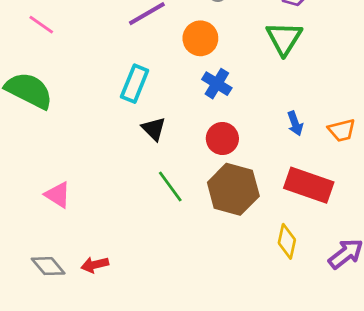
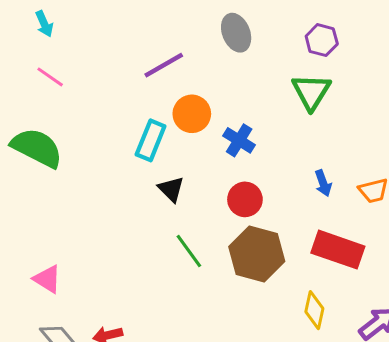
orange circle: (200, 38) -> (192, 114), moved
pink triangle: (58, 195) -> (47, 279), moved

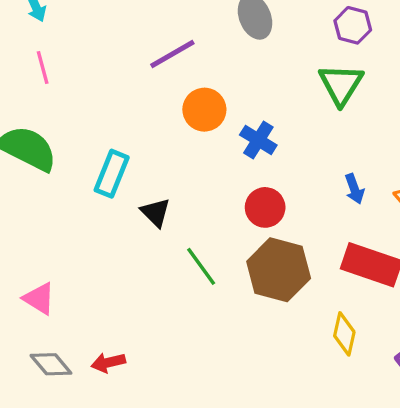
pink line: (50, 77) -> (43, 67), turned 40
cyan rectangle: (151, 140) -> (112, 174), moved
black triangle: (171, 189) -> (156, 212), moved

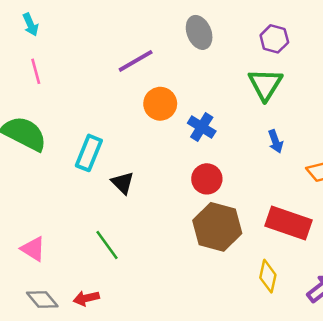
blue arrow: (354, 189) -> (276, 141), moved
green line: (201, 266) -> (107, 245), moved

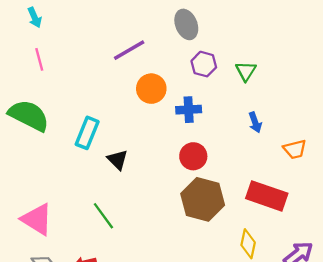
purple hexagon: (274, 39) -> (204, 64), moved
green triangle: (265, 84) -> (246, 71), size x0.7
blue cross: (202, 127) -> (189, 110), turned -35
pink triangle: (33, 249) -> (37, 219), size x1.4

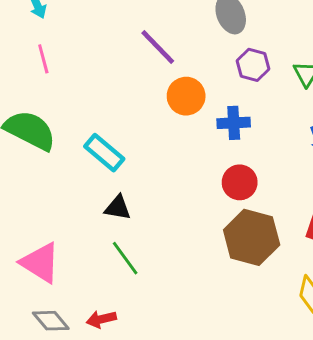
purple line: (129, 50) -> (158, 47), turned 76
cyan rectangle: (87, 133) -> (104, 153), turned -72
black triangle: (117, 160) -> (118, 208), moved, turned -35

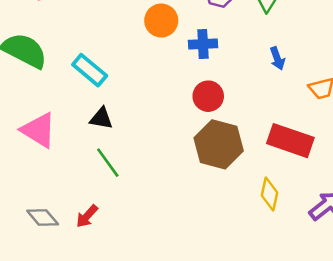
pink triangle: (40, 263) -> (39, 130), moved
red arrow: (101, 319) -> (87, 216), turned -35

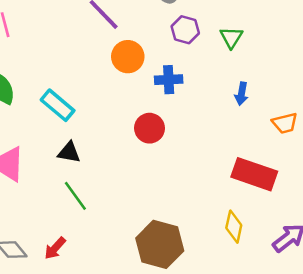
blue arrow: (277, 58) -> (241, 94), turned 30
red circle: (208, 96) -> (150, 128), moved
brown hexagon: (219, 144) -> (160, 244), moved

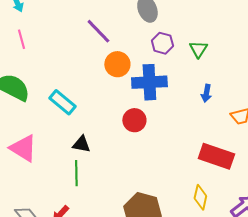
blue cross: (169, 80) -> (149, 82), size x1.6
black triangle: (69, 152) -> (81, 144), moved
green line: (75, 196) -> (76, 173), turned 35

